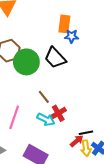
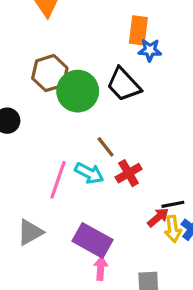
cyan arrow: (46, 119) -> (89, 173), moved

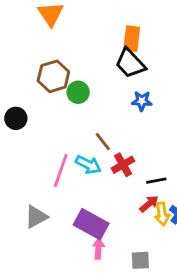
blue star: (150, 50) -> (142, 101), moved
black trapezoid: (124, 85) -> (130, 63), moved
green circle: (78, 91) -> (78, 92), size x0.6
black line: (173, 204) -> (156, 181), moved

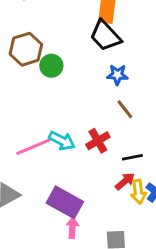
brown line: (103, 142) -> (125, 109), moved
pink line: (61, 170) -> (33, 147), turned 48

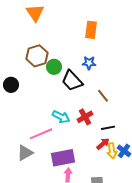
black trapezoid: (105, 36) -> (72, 81), moved
blue star: (117, 75) -> (89, 63), moved
pink line: (33, 147) -> (41, 134), moved
purple rectangle: (65, 202) -> (63, 158), turned -40

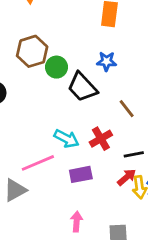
purple rectangle: (63, 158) -> (81, 174), moved, size x0.7

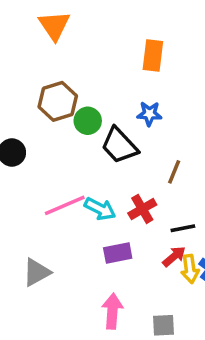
brown line: (127, 109) -> (174, 172), turned 60
pink line: (38, 163) -> (65, 205), moved
pink arrow: (77, 222) -> (112, 311), size x1.4

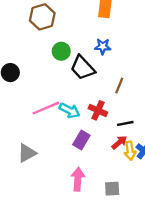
brown hexagon: (58, 101) -> (42, 17), moved
red cross: (142, 209) -> (98, 110), turned -36
purple rectangle: (118, 253) -> (81, 140), turned -48

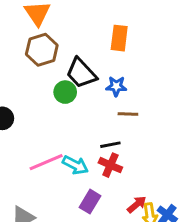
black trapezoid: (83, 68) -> (81, 73), moved
brown line: (119, 86) -> (128, 114), moved, turned 70
black line: (125, 123) -> (110, 145), moved

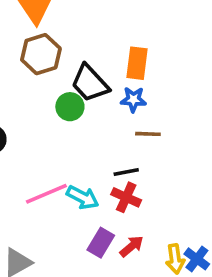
orange rectangle: (119, 38) -> (137, 63), moved
red arrow: (137, 204) -> (132, 246), moved

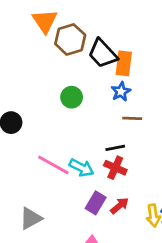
brown hexagon: (41, 54) -> (70, 39), moved
black trapezoid: (90, 83) -> (103, 54), moved
blue star: (133, 99) -> (121, 92), turned -30
pink line: (46, 194) -> (53, 165), turned 52

